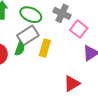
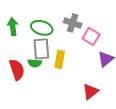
gray rectangle: (28, 35) -> (41, 49), turned -55
green semicircle: (20, 49) -> (35, 63), turned 80

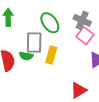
gray cross: (73, 23) -> (82, 20), moved
green ellipse: (42, 28) -> (50, 23), moved, turned 30

